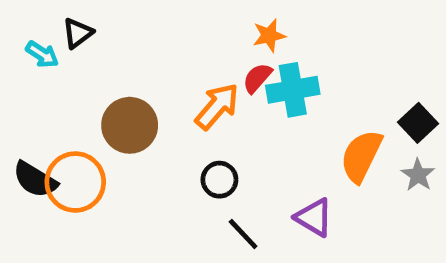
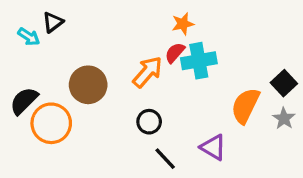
black semicircle: (35, 180) -> (24, 101), moved, turned 104

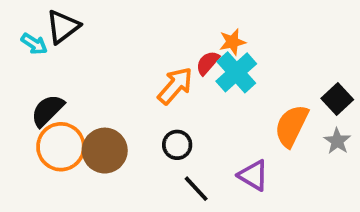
black triangle: (53, 22) -> (63, 27), size x1.4
orange star: (183, 24) -> (232, 42), moved
cyan cross: (199, 61) -> (236, 72), turned -32
brown circle: (88, 85) -> (105, 151), moved
black semicircle: (24, 101) -> (48, 111), moved

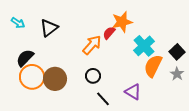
black triangle: (63, 27) -> (49, 28), moved
orange star: (232, 42) -> (122, 22), size x1.5
cyan cross: (236, 72) -> (144, 46), moved

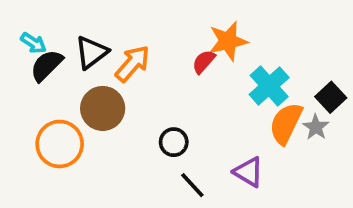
orange arrow: (92, 45) -> (133, 64), moved
black semicircle: (25, 58) -> (47, 65), moved
gray star: (177, 74) -> (316, 127), moved
brown circle: (55, 79) -> (103, 108), moved

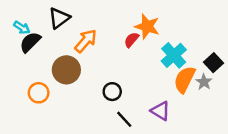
orange star: (228, 41) -> (147, 26), turned 30
black triangle: (91, 52) -> (59, 18), moved
orange circle: (60, 144) -> (39, 93), size x0.7

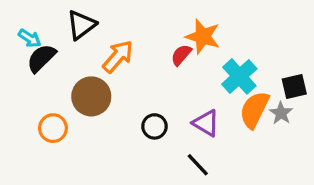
black square: (214, 63) -> (294, 86), turned 30
purple triangle: (160, 111) -> (206, 123), moved
black line: (124, 119) -> (198, 165), moved

